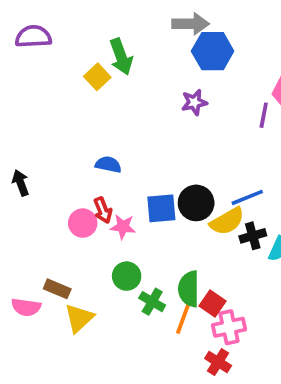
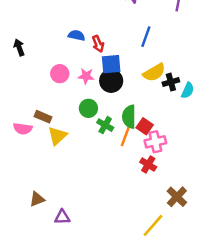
blue line: (247, 197) -> (146, 37), moved, turned -48
black circle: (196, 203) -> (111, 81), moved
red arrow: (103, 210) -> (98, 44), moved

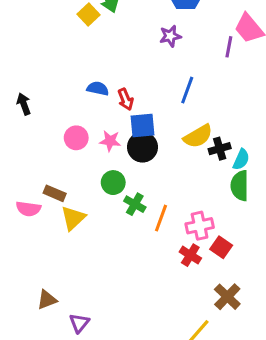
green semicircle: (129, 117) -> (240, 186), moved
red square: (145, 126) -> (221, 247), moved
purple triangle: (62, 217) -> (79, 323), turned -49

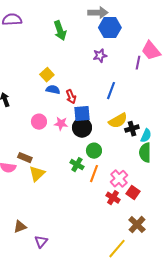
yellow square: (89, 14) -> (47, 75), moved
green circle: (113, 183) -> (94, 151), moved
pink cross: (200, 226) -> (119, 179), turned -30

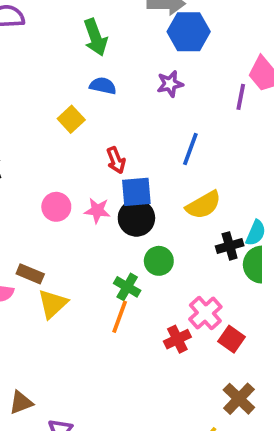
blue semicircle: (53, 90) -> (103, 86), moved
black cross: (132, 129) -> (230, 246), moved
orange line: (94, 174) -> (120, 317), moved
red cross: (113, 198) -> (177, 339), moved, turned 32

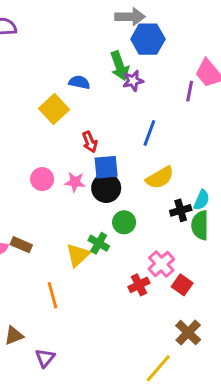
green arrow: (95, 37) -> (120, 66), moved
yellow square: (71, 119) -> (54, 109), size x1.4
brown rectangle: (30, 274) -> (21, 245), moved
yellow triangle: (53, 304) -> (78, 255), moved
orange line: (120, 317) -> (53, 295), moved, turned -35

